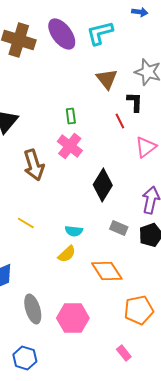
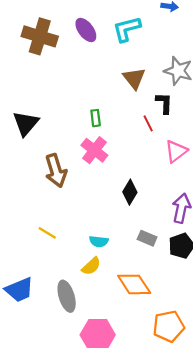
purple ellipse: (62, 34) -> (86, 30), size x0.7
black diamond: (103, 185) -> (130, 192), size x0.7
gray ellipse: (33, 309) -> (67, 296), moved

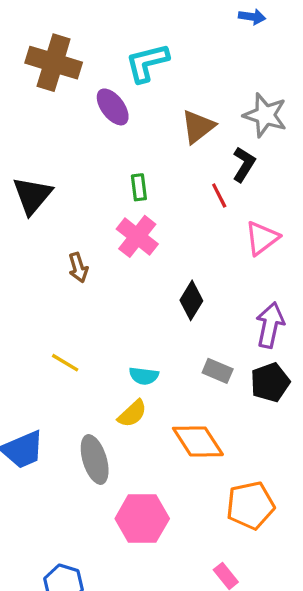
cyan L-shape: (127, 29) -> (147, 63), moved
purple ellipse: (86, 30) -> (113, 107), moved
brown triangle: (134, 78) -> (198, 127), turned 30
black L-shape: (164, 103) -> (244, 164), turned 30
brown arrow: (56, 171) -> (78, 268), size x0.6

